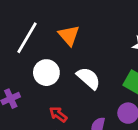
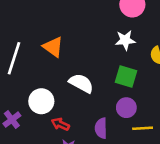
white circle: (46, 73) -> (41, 101), moved

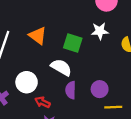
green square: (126, 76) -> (73, 43), moved
purple semicircle: (101, 128) -> (71, 90), moved

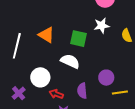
purple semicircle: (71, 90) -> (82, 91), moved

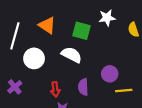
white circle: (40, 77) -> (34, 58), moved
red arrow: (56, 94) -> (55, 89), turned -120

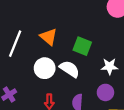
white star: (107, 18) -> (110, 66), moved
white circle: (34, 58) -> (45, 68), moved

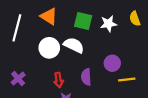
white star: (110, 66) -> (108, 24), moved

